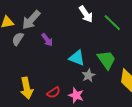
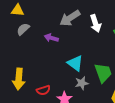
gray arrow: (31, 20) -> (70, 18), moved
purple arrow: (47, 40) -> (51, 38), turned 128

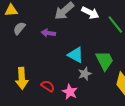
white arrow: (95, 23) -> (90, 13), turned -36
red semicircle: (43, 90) -> (48, 86), turned -120

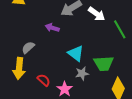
gray semicircle: (19, 28) -> (28, 48), moved
green trapezoid: (105, 61) -> (104, 63), turned 105

